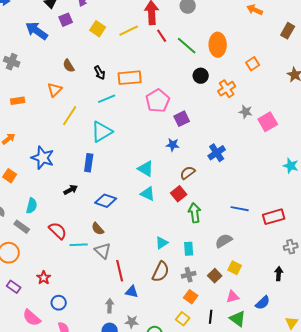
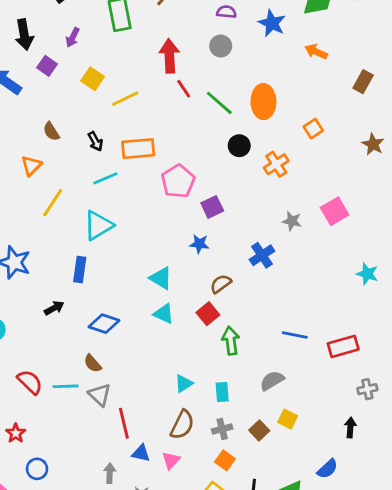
purple square: (66, 20) -> (47, 66), turned -32
yellow line: (129, 31) -> (125, 99), moved
gray star: (246, 112) -> (292, 221), moved
red semicircle: (58, 231) -> (30, 382), moved
pink triangle: (233, 297) -> (171, 460), moved, turned -32

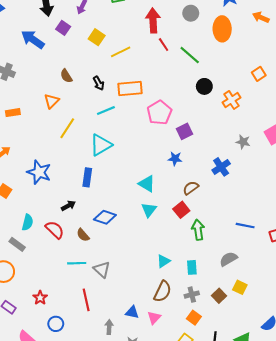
orange ellipse: (263, 102) -> (222, 29), moved
cyan triangle: (164, 314) -> (149, 210), turned 42
brown semicircle: (93, 364) -> (83, 235), moved
red semicircle: (30, 382) -> (55, 230), moved
red line: (124, 423) -> (86, 300), moved

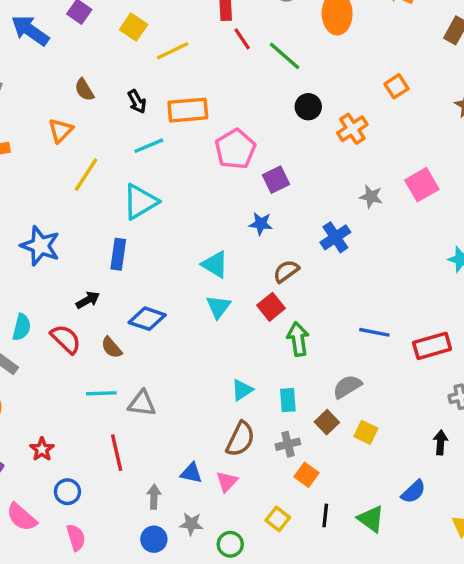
gray triangle: (102, 269) -> (142, 404), turned -36
brown square: (219, 296) -> (327, 422), moved
orange square: (194, 318) -> (307, 475), moved

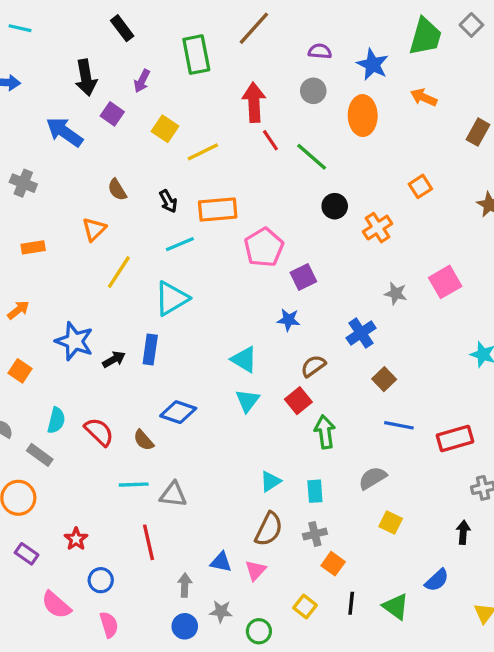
black arrow: (88, 300) -> (114, 359), moved
brown square: (327, 422) -> (384, 379), moved

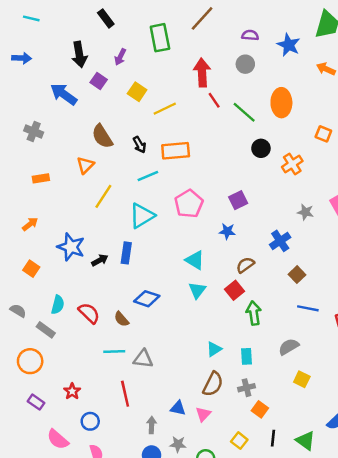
orange ellipse: (363, 116) -> (281, 103), moved
orange square: (420, 186) -> (323, 134), turned -35
brown semicircle: (117, 190) -> (102, 136), size x1.5
pink pentagon: (264, 247) -> (189, 204), moved

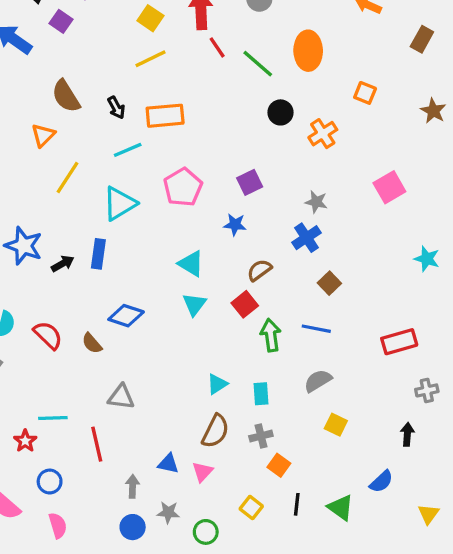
yellow square: (137, 92) -> (150, 18), moved
gray star: (305, 212) -> (316, 202), moved
blue line: (308, 308) -> (316, 329), moved
cyan line: (114, 352) -> (53, 418), moved

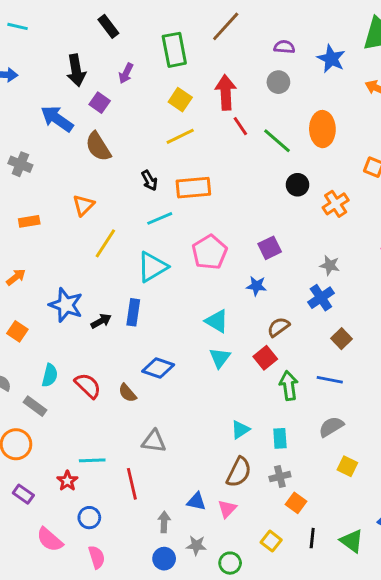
brown semicircle: (66, 96) -> (98, 147), moved

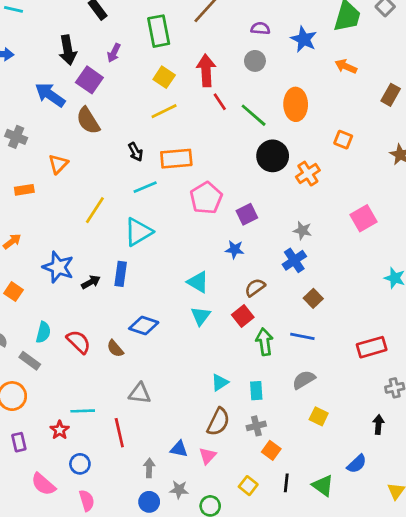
purple square: (100, 103) -> (89, 80), size x1.4
black circle: (298, 185) -> (273, 156), size x1.5
orange triangle: (83, 205) -> (58, 164), moved
pink pentagon: (210, 252) -> (206, 198), moved
purple rectangle: (23, 494) -> (19, 442), turned 42

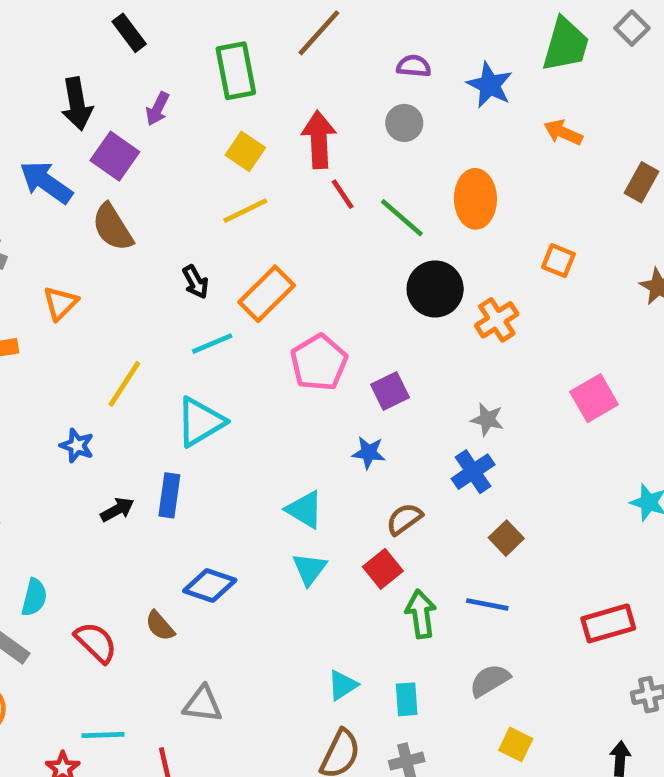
orange rectangle: (176, 159) -> (267, 294), turned -40
blue star: (58, 267) -> (77, 446), moved, size x0.6
red semicircle: (79, 342) -> (96, 642), moved

